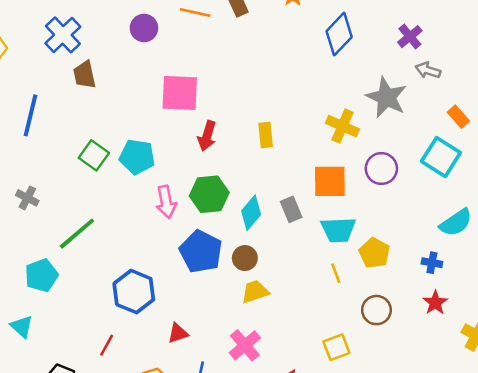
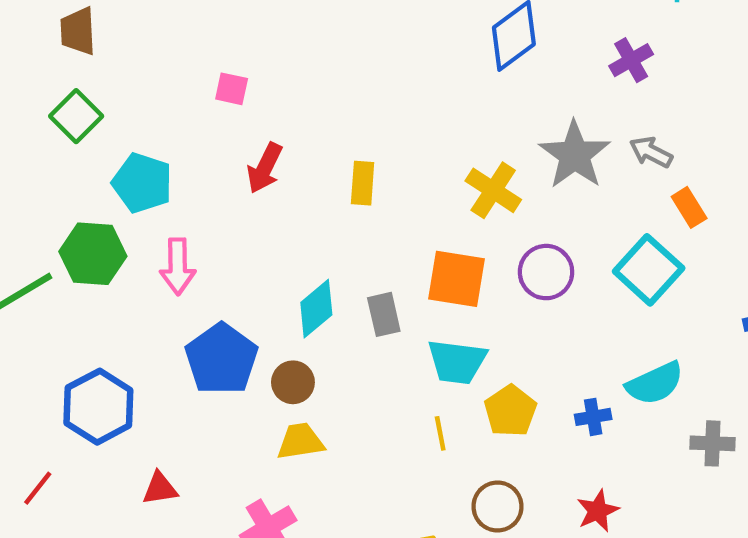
gray arrow: (428, 70) -> (651, 152), moved
pink square: (180, 93) -> (232, 89), size x0.5
green square: (94, 155) -> (76, 116), moved
green hexagon: (209, 194) -> (93, 254), moved
blue cross: (432, 263) -> (593, 417), moved, turned -30

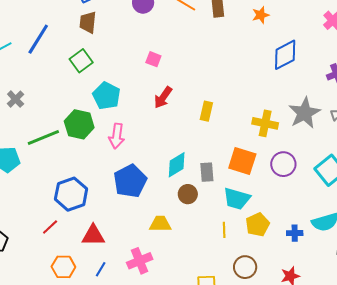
yellow cross: (493, 190) -> (265, 123), turned -30
brown circle: (293, 382) -> (188, 194), moved
red line: (38, 488) -> (50, 227), moved
red triangle: (160, 489) -> (93, 235), size x1.4

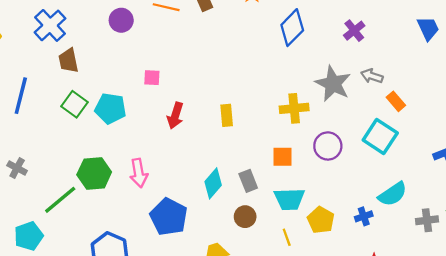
cyan pentagon: (106, 96) -> (110, 108), moved
orange square: (242, 161) -> (283, 157), size x0.7
brown circle: (188, 194) -> (245, 217), moved

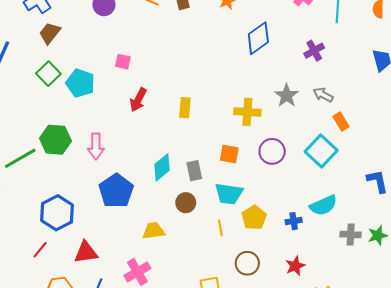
brown trapezoid: (68, 61) -> (50, 33), turned 40
gray star: (333, 84) -> (287, 96), size x0.7

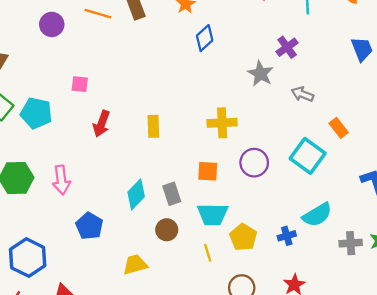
blue diamond: (258, 38) -> (205, 38), moved, size x0.7
gray star: (287, 96) -> (261, 74), moved
orange rectangle: (341, 121) -> (339, 128), moved
blue pentagon: (116, 191) -> (89, 226), size x0.7

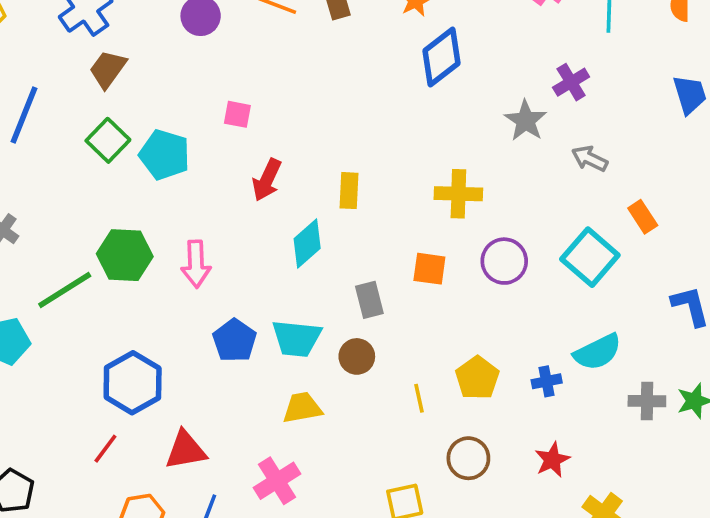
blue diamond: (205, 38) -> (441, 57), size x1.4
cyan diamond: (136, 194) -> (307, 244), moved
cyan trapezoid: (213, 214) -> (297, 338), moved

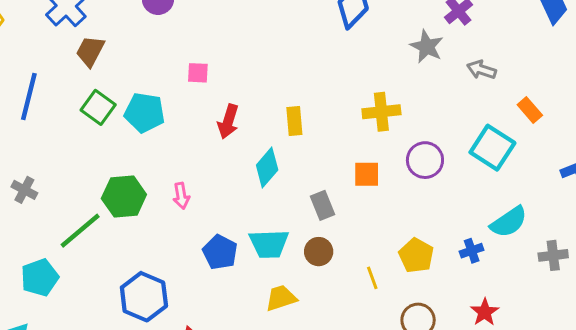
pink arrow: (196, 264) -> (181, 196), size x0.7

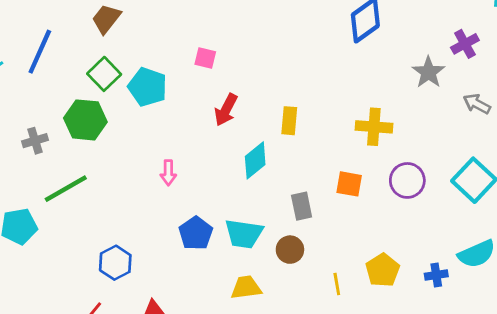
gray cross: (24, 190) -> (35, 141), moved, turned 35
green hexagon: (124, 196) -> (85, 120), moved
blue hexagon: (144, 297) -> (115, 263), size x0.7

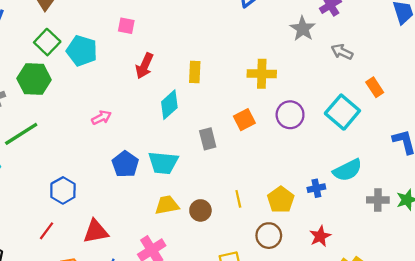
pink arrow: (168, 173) -> (101, 118), turned -114
orange square: (349, 184) -> (244, 120), turned -35
brown circle: (290, 250) -> (200, 210), moved
yellow pentagon: (383, 270) -> (281, 200), moved

